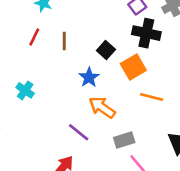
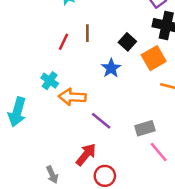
red line: (34, 37) -> (63, 42), moved
orange arrow: (102, 107) -> (72, 97), moved, turned -32

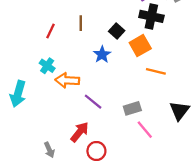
red line: (63, 42) -> (50, 31), moved

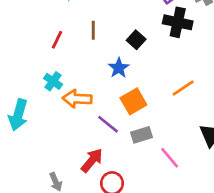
orange square: (140, 46) -> (133, 101), moved
orange line: (156, 71) -> (183, 88), turned -48
gray rectangle: (132, 108) -> (141, 135), moved

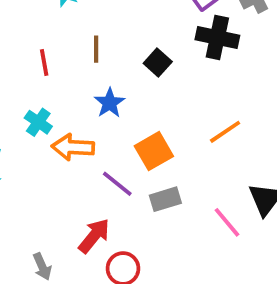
red line: (57, 40) -> (44, 63), turned -36
blue star: (119, 68) -> (110, 103), moved
pink line: (170, 158) -> (227, 222), moved

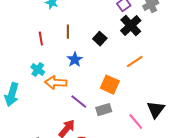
black cross: (217, 37) -> (131, 26), turned 35
orange line: (225, 132) -> (135, 62), moved
orange square: (154, 151) -> (110, 85), moved, turned -36

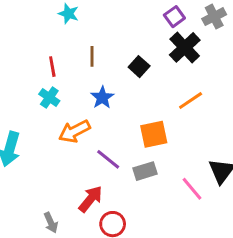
cyan cross: (38, 70) -> (49, 98), moved
orange arrow: (56, 83) -> (74, 131), turned -30
orange square: (110, 85) -> (154, 134), turned -36

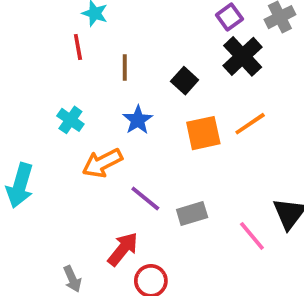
red line: (52, 67) -> (78, 47), moved
orange square: (154, 134) -> (203, 133), moved

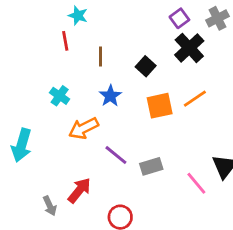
red arrow: (123, 249) -> (79, 190), moved
gray arrow: (72, 279) -> (50, 206), moved

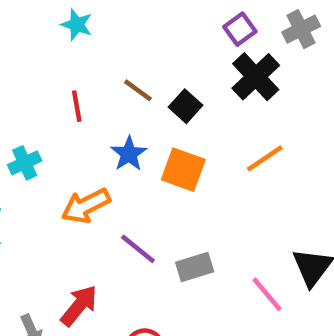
red line: (65, 41) -> (77, 106), moved
brown line: (100, 56) -> (138, 90), moved, turned -54
cyan cross: (60, 96) -> (25, 163), moved, turned 30
orange square: (160, 106) -> (183, 170), moved, turned 32

